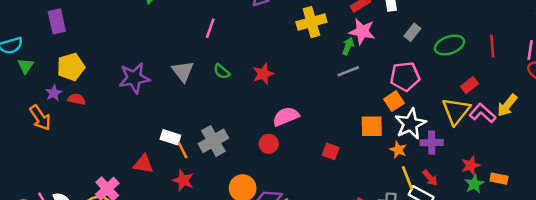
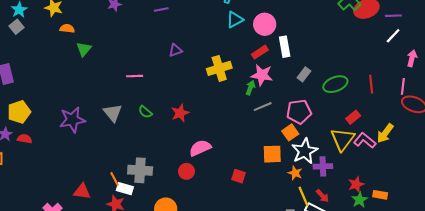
pink line: (210, 28) -> (135, 76), turned 70
gray line: (348, 71) -> (263, 107), moved
white rectangle: (170, 137) -> (125, 189), moved
gray cross: (213, 141) -> (140, 170), turned 35

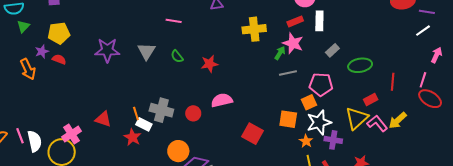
red line: (371, 84) -> (393, 82), moved
red circle: (186, 171) -> (193, 113), moved
red square: (238, 176) -> (252, 134), size x1.5

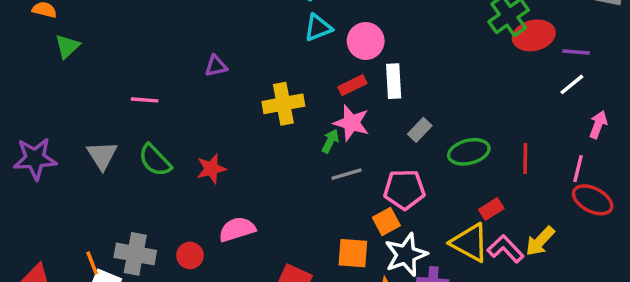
green semicircle: (177, 56) -> (155, 160), size x1.5
red line: (393, 82) -> (525, 159), moved
yellow triangle: (357, 118) -> (470, 243), turned -45

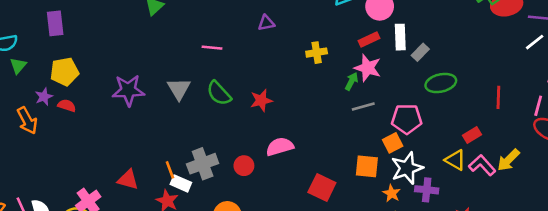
yellow cross: (283, 104) -> (317, 53), size x0.7
gray rectangle: (420, 130) -> (420, 52), moved
green ellipse: (469, 152) -> (441, 83), moved
yellow triangle: (470, 243) -> (455, 160), size x0.7
gray cross: (135, 254) -> (203, 164), turned -32

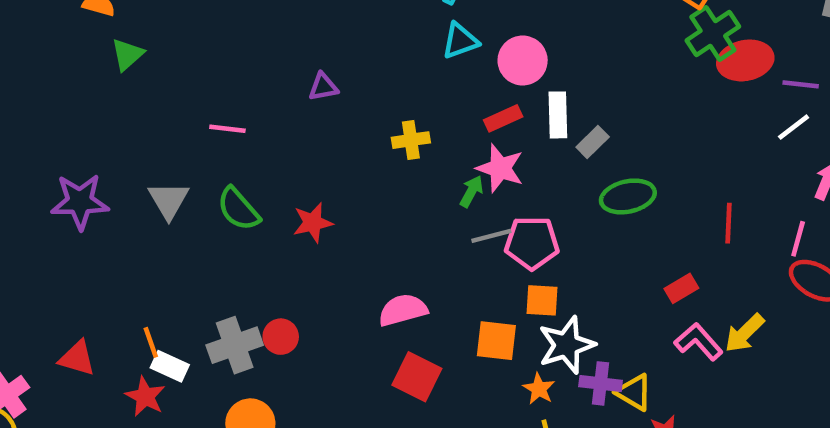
pink pentagon: (407, 119) -> (532, 243), moved
orange square: (393, 143) -> (542, 300), turned 30
pink semicircle: (280, 147) -> (403, 310), moved
yellow triangle: (455, 160) -> (634, 392), moved
gray cross: (203, 164) -> (235, 345), moved

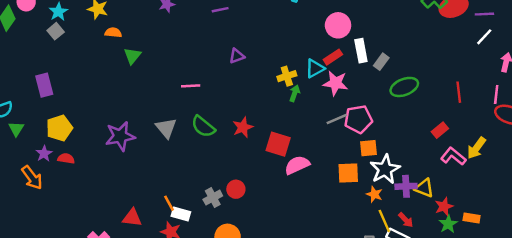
cyan triangle: (460, 41) -> (315, 68), moved
green arrow: (471, 191) -> (295, 93), moved
gray cross: (235, 345) -> (213, 198), size x0.7
red square: (417, 377) -> (278, 144), moved

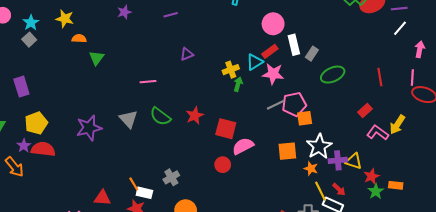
orange square: (368, 148) -> (305, 118), moved
red semicircle: (66, 158) -> (43, 149), size x1.6
red circle: (236, 189) -> (223, 165), moved

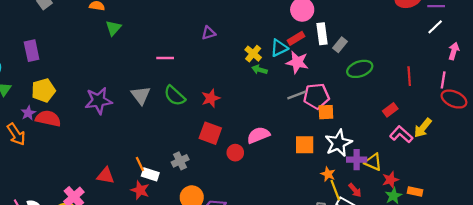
yellow cross: (231, 70) -> (253, 54), turned -35
green arrow: (238, 84) -> (259, 70), turned -96
red square: (226, 129) -> (210, 133), moved
orange star: (311, 168) -> (328, 174), moved

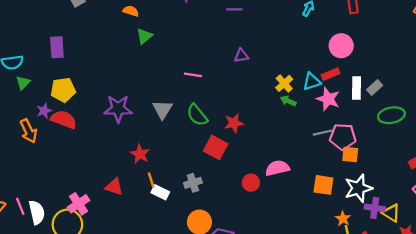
white rectangle: (322, 34) -> (356, 88), moved
red square: (210, 133) -> (216, 147), moved
red star: (140, 190) -> (140, 154), moved

